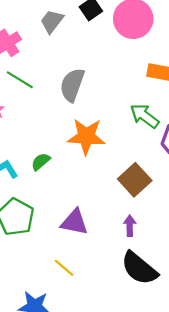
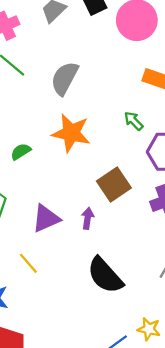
green arrow: (145, 116) -> (134, 121), size x0.7
purple triangle: (74, 222) -> (46, 218), turned -44
purple arrow: (130, 226) -> (88, 218), moved

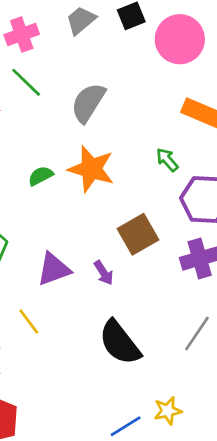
green semicircle: (21, 152) -> (41, 176), moved
purple arrow: (88, 218) -> (104, 273), turned 135
yellow star: (149, 329) -> (168, 411), turned -30

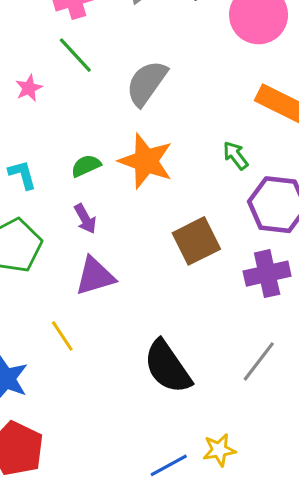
purple arrow: (104, 273) -> (85, 219), moved

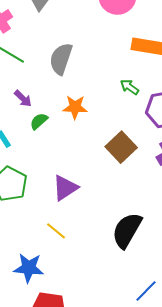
orange star: (146, 161) -> (75, 107), size x0.7
purple arrow: (85, 219) -> (23, 99), moved
black semicircle: (168, 367) -> (127, 230), turned 81

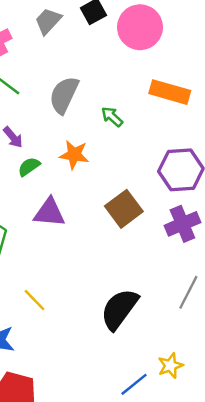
green arrow: (129, 87) -> (112, 117), moved
purple triangle: (65, 188) -> (49, 213), moved, turned 32

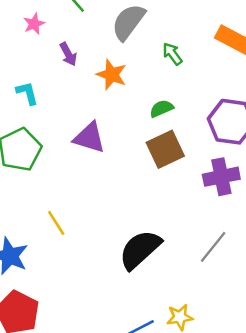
orange star: (74, 155) -> (112, 75), moved
green semicircle: (29, 167) -> (162, 109), moved

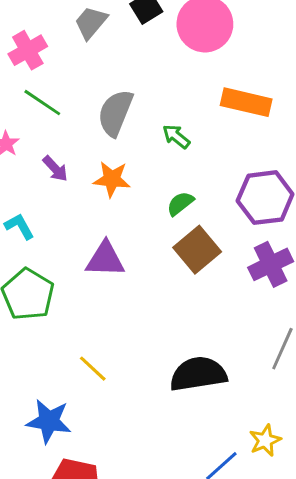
black semicircle: (140, 250) -> (198, 374), turned 48

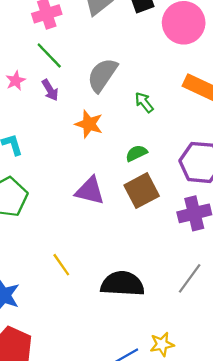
purple arrow: (55, 169) -> (50, 90), moved
purple triangle: (105, 259) -> (90, 191), moved
yellow line: (93, 369) -> (61, 265), moved

